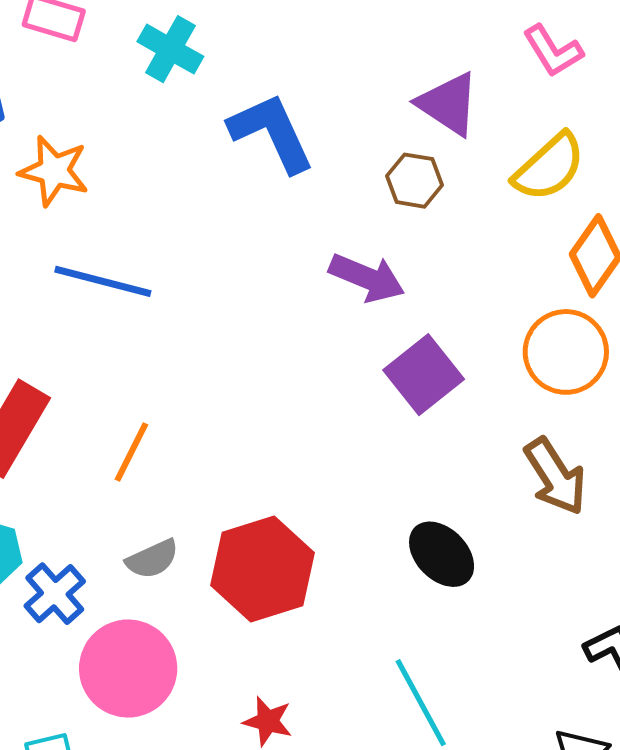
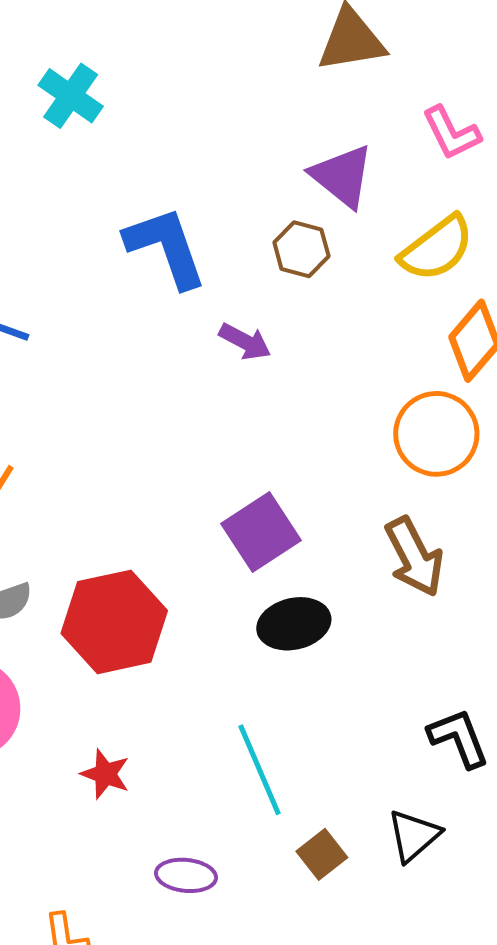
blue L-shape: (272, 132) -> (166, 247), moved
purple arrow: (367, 278) -> (245, 342), size x0.7
purple square: (424, 375) -> (261, 532), moved
black ellipse: (442, 554) -> (294, 624), turned -64

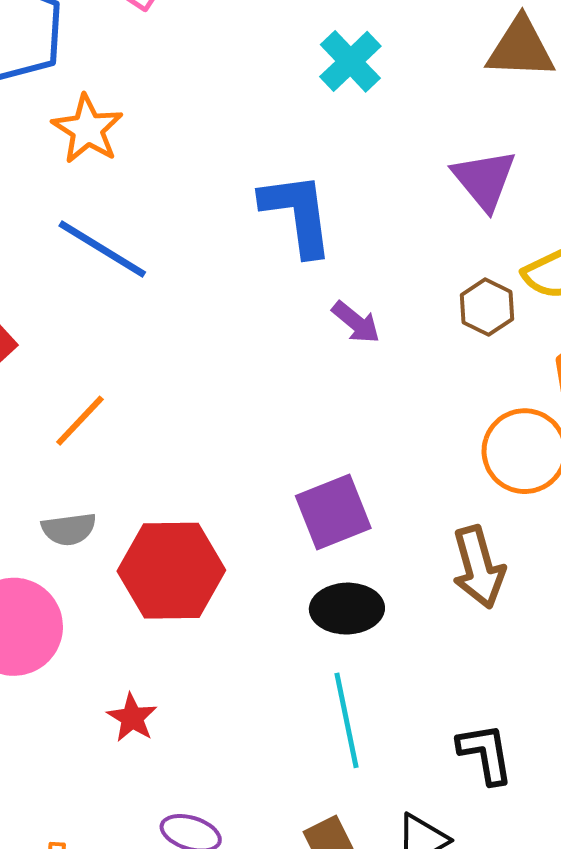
cyan cross: (71, 96) -> (350, 61), moved
brown hexagon: (301, 249) -> (487, 307), moved
cyan line: (259, 770) -> (347, 720), moved

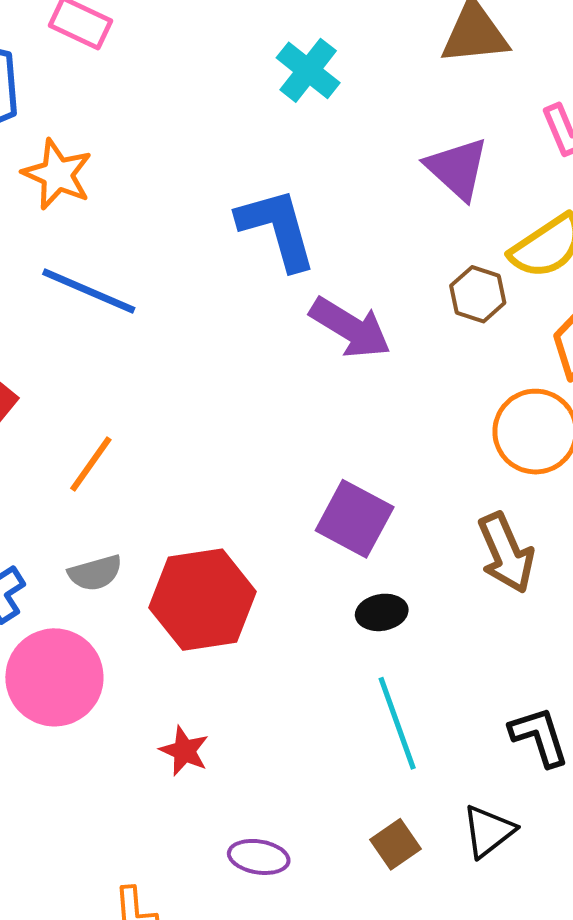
purple arrow: (356, 322) -> (350, 328), size x1.6
purple square: (333, 512) -> (355, 519), turned -32
black ellipse: (347, 609) -> (382, 612), size x0.7

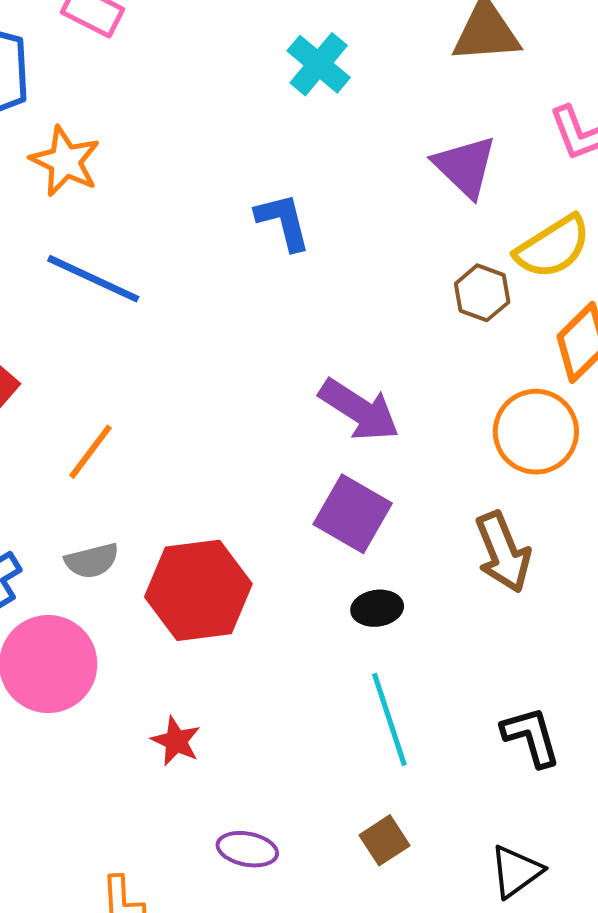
blue L-shape: (277, 229) -> (283, 222), size x0.7
purple arrow: (350, 328) -> (359, 410), moved
black triangle: (488, 831) -> (516, 871), moved

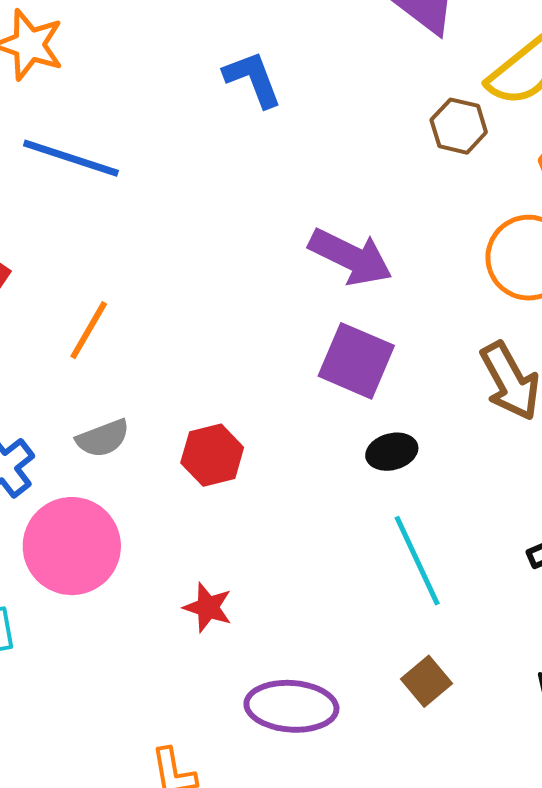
red hexagon: (198, 590) -> (212, 455), size x0.6
purple ellipse: (247, 849) -> (291, 706), size x1.5

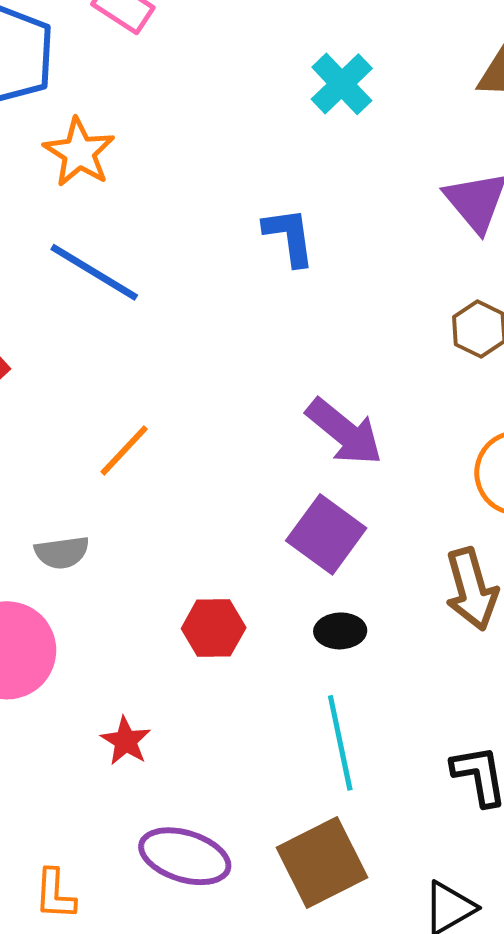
orange line: (89, 330) -> (124, 450), moved
red hexagon: (212, 455) -> (214, 628), moved
brown square: (427, 681) -> (322, 862), size x1.8

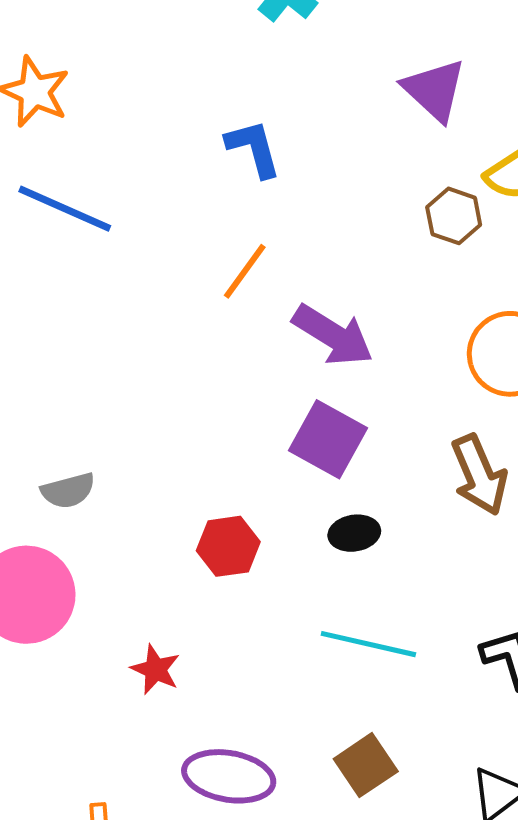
orange line: (124, 450) -> (245, 271), moved
cyan line: (340, 743) -> (368, 644), turned -58
brown square: (322, 862) -> (366, 765), size x0.7

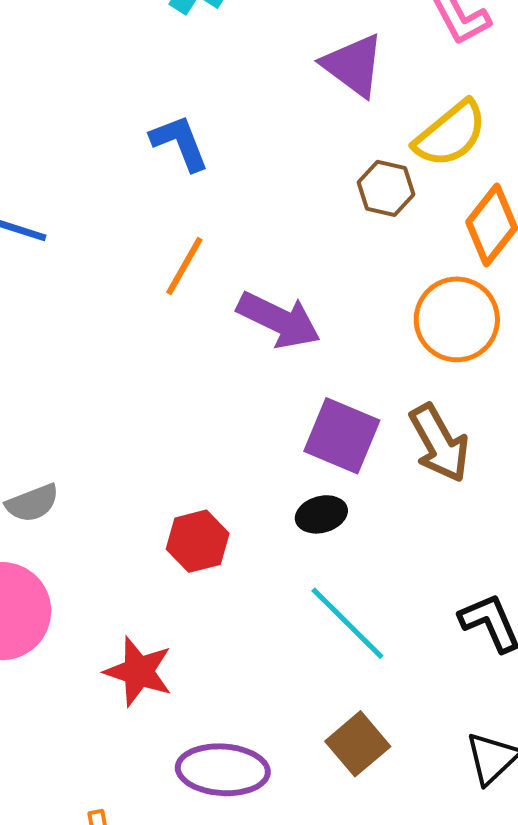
purple square: (328, 439) -> (342, 436), moved
cyan line: (368, 644) -> (347, 623), turned 38
red star: (155, 669) -> (139, 671), size x1.4

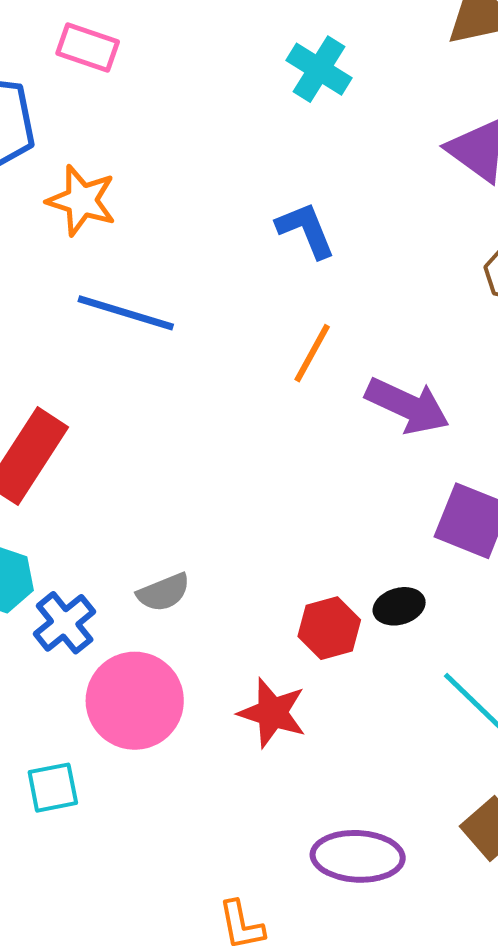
black ellipse: (321, 514) -> (399, 606), moved
red star: (139, 671) -> (272, 713), moved

